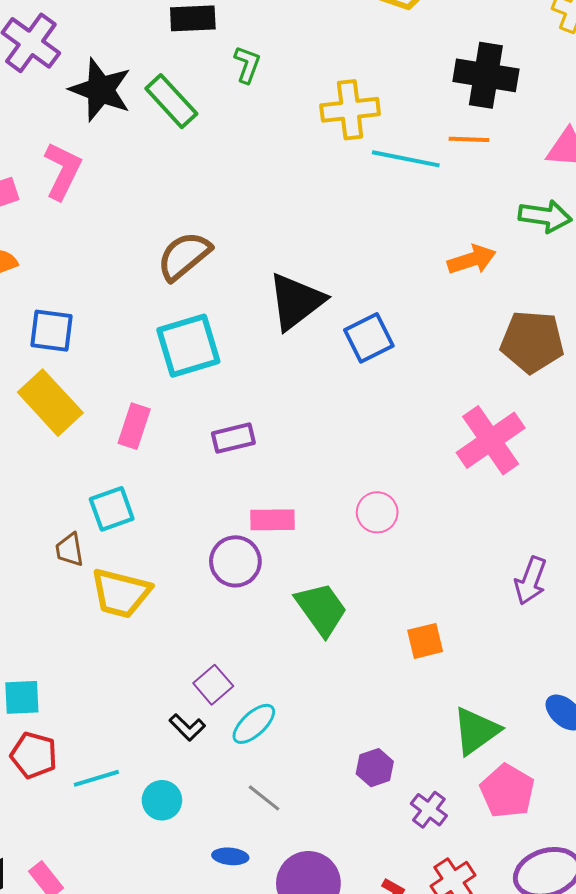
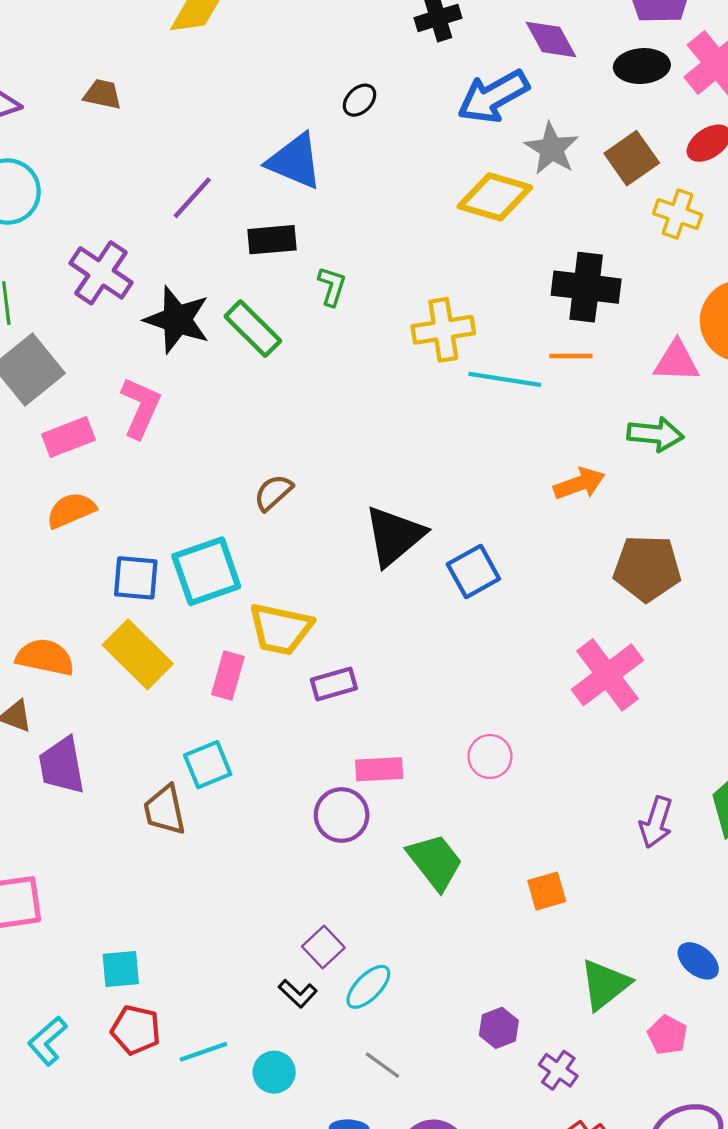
brown semicircle: (184, 256) -> (273, 493), size x0.7
cyan square: (188, 346) -> (206, 571), moved
brown trapezoid: (69, 550) -> (165, 810), size x1.4
yellow trapezoid: (121, 593) -> (281, 629), moved
pink pentagon: (507, 791) -> (667, 1035), moved, size x0.7

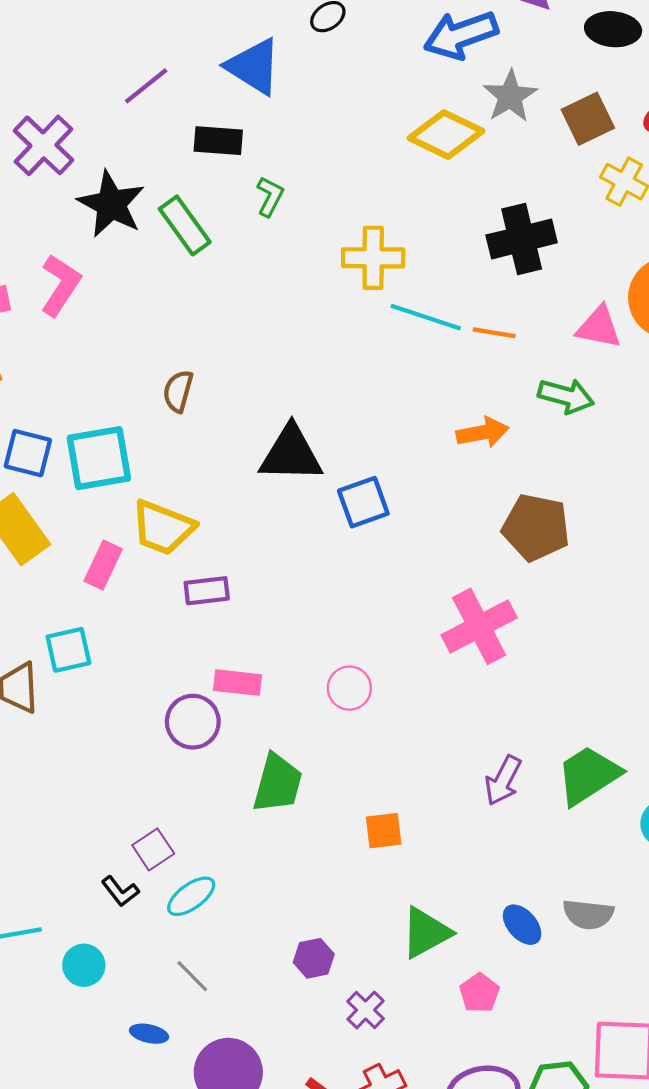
black cross: (586, 287) -> (522, 239), turned -30
orange line: (571, 356) -> (494, 333), moved
brown semicircle: (273, 493) -> (178, 391), turned -42
black triangle: (394, 536) -> (291, 454), turned 32
green trapezoid: (435, 862) -> (278, 783), turned 44

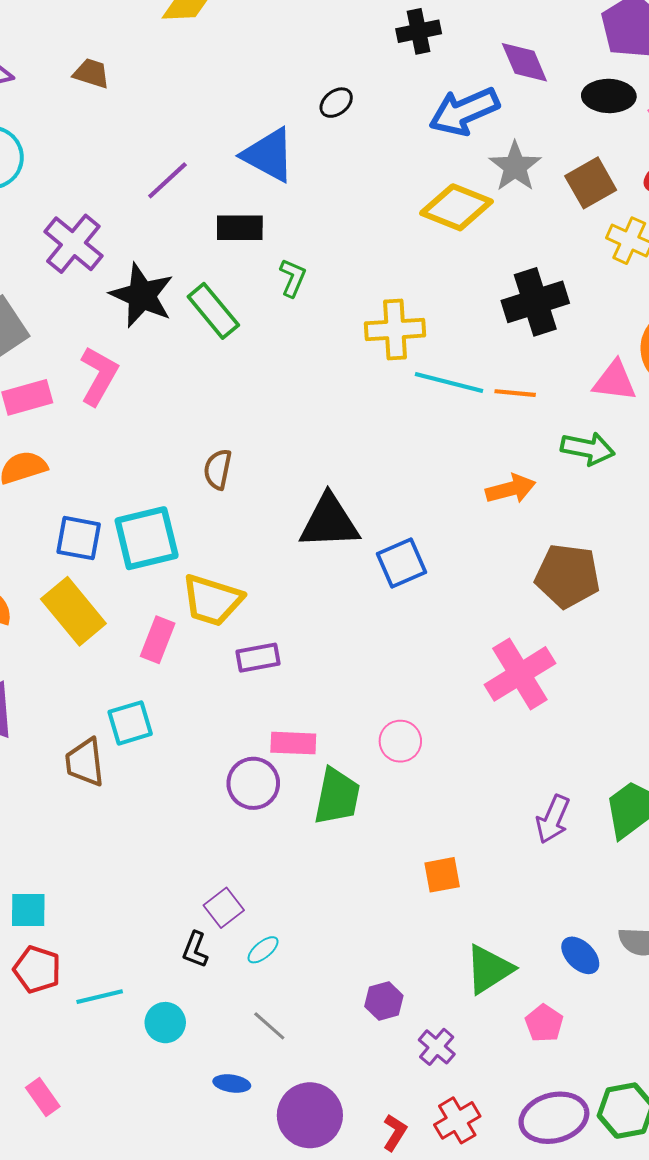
green trapezoid: (278, 783) -> (337, 796), moved
black L-shape: (120, 891) -> (195, 950), turned 63
cyan ellipse: (191, 896) -> (263, 950), size x0.7

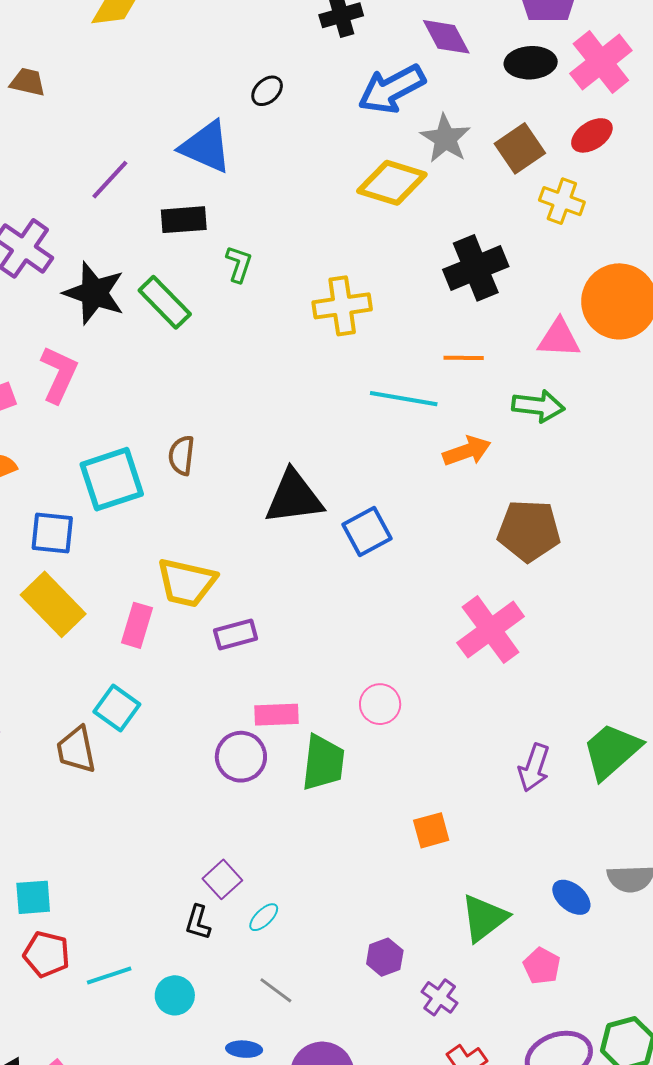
cyan line: (449, 383) -> (404, 399), moved
cyan square: (147, 538) -> (112, 479), moved
cyan square: (130, 723) -> (117, 708), turned -33

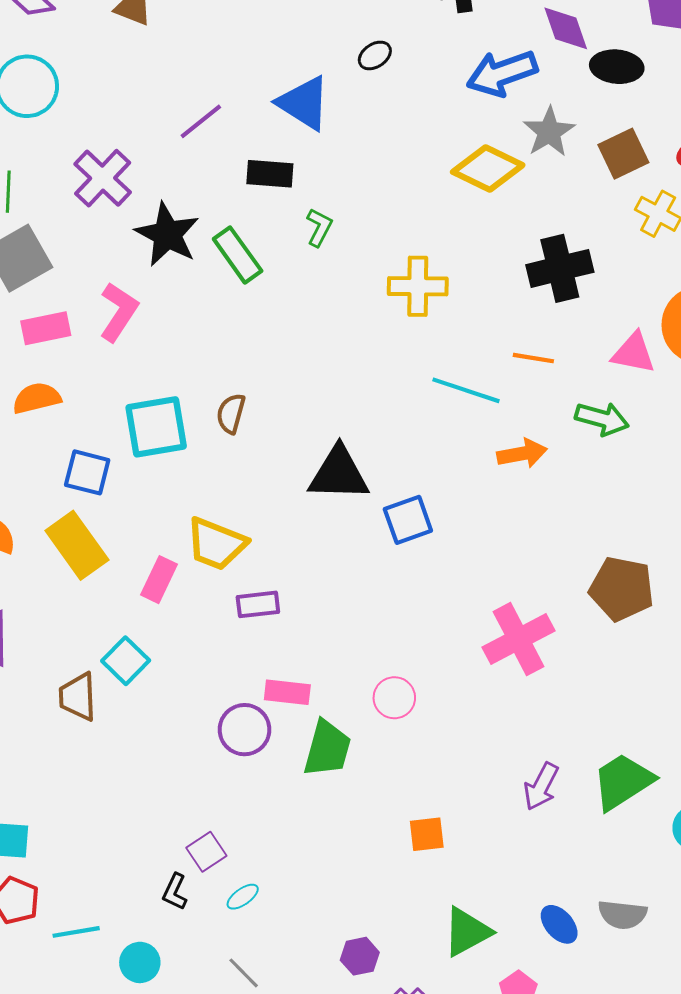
black ellipse: (531, 63) -> (617, 67), moved
brown pentagon: (529, 531) -> (622, 589), moved

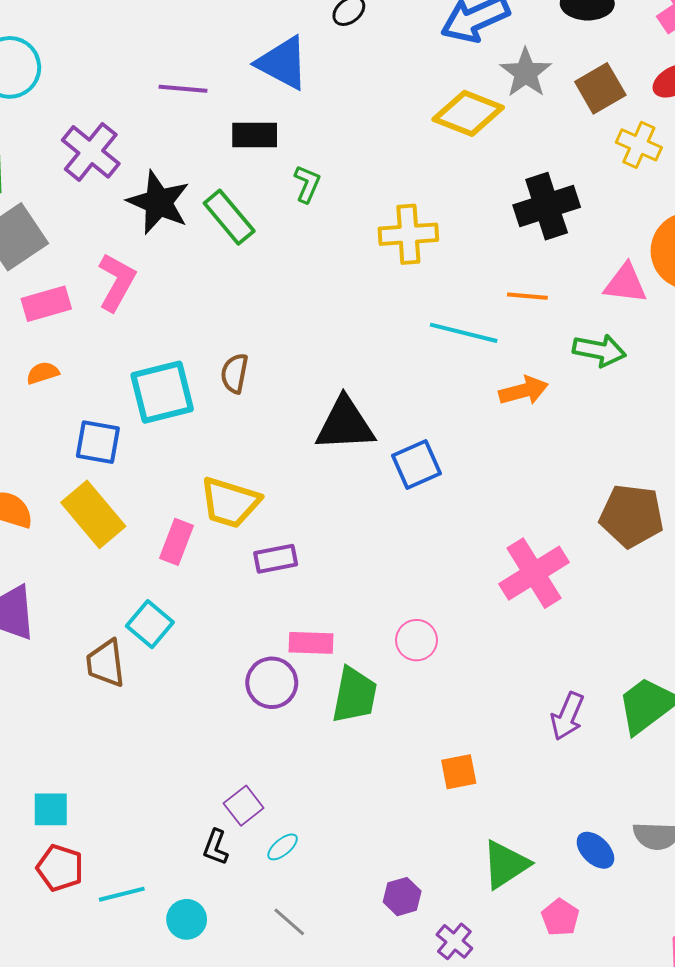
purple line: (201, 121) -> (183, 89), turned 48
orange semicircle: (37, 398) -> (43, 373), size x0.7

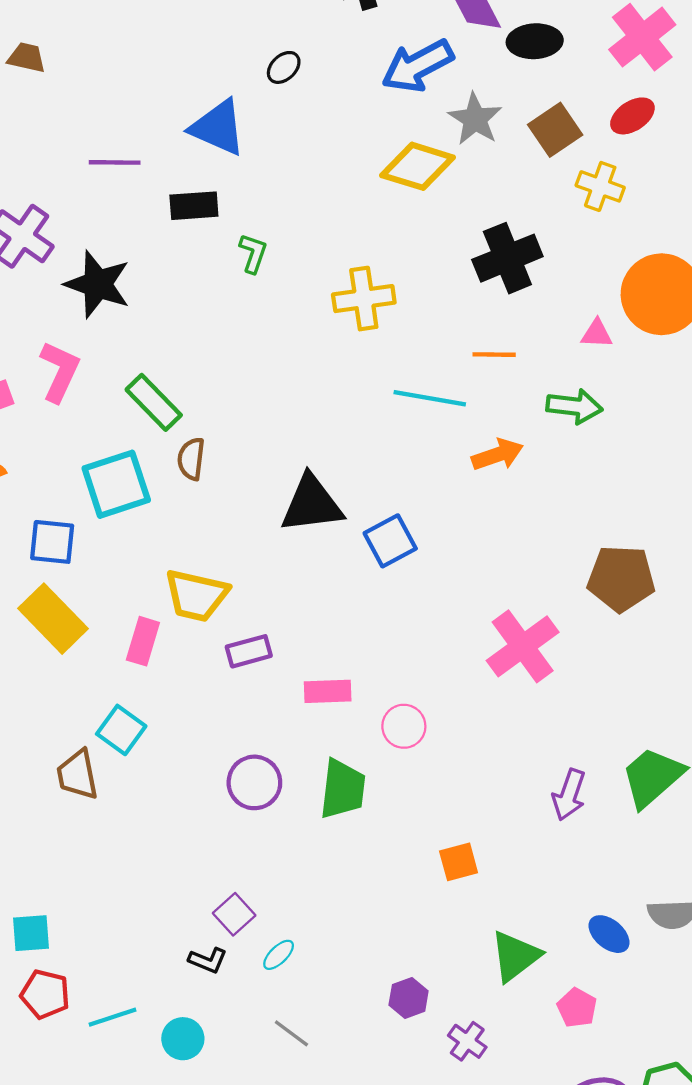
green rectangle: (229, 217) -> (154, 402), moved
pink triangle: (625, 284) -> (597, 334), size x0.7
pink rectangle: (311, 643) -> (328, 691), moved
black L-shape: (216, 847) -> (208, 960), turned -84

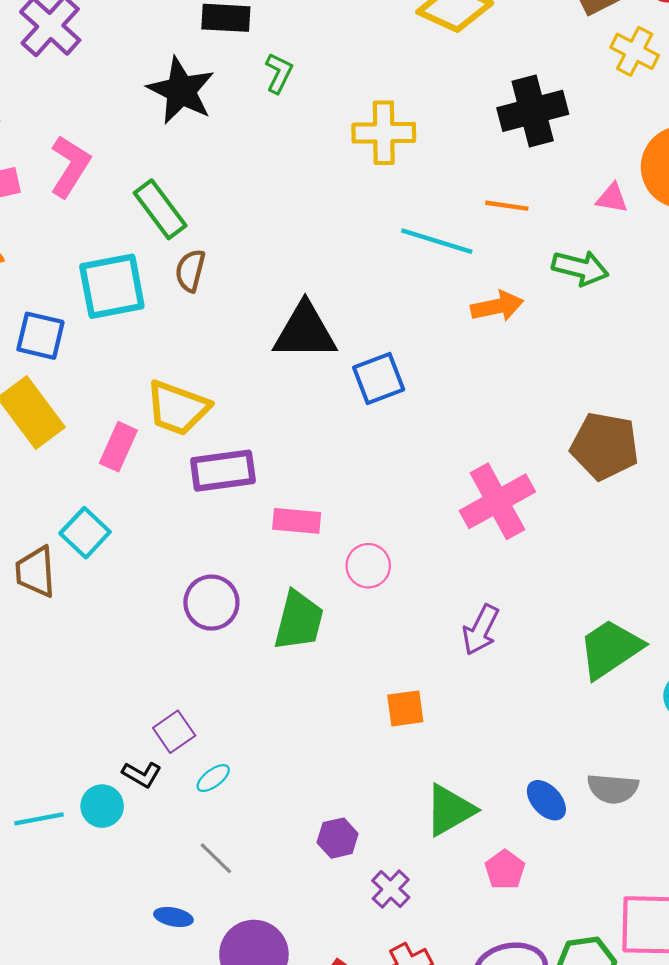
black star: (98, 284) -> (181, 91), moved
purple rectangle: (249, 651) -> (223, 471), size x1.4
purple arrow: (569, 795) -> (481, 630), moved
cyan circle: (183, 1039) -> (102, 806), moved

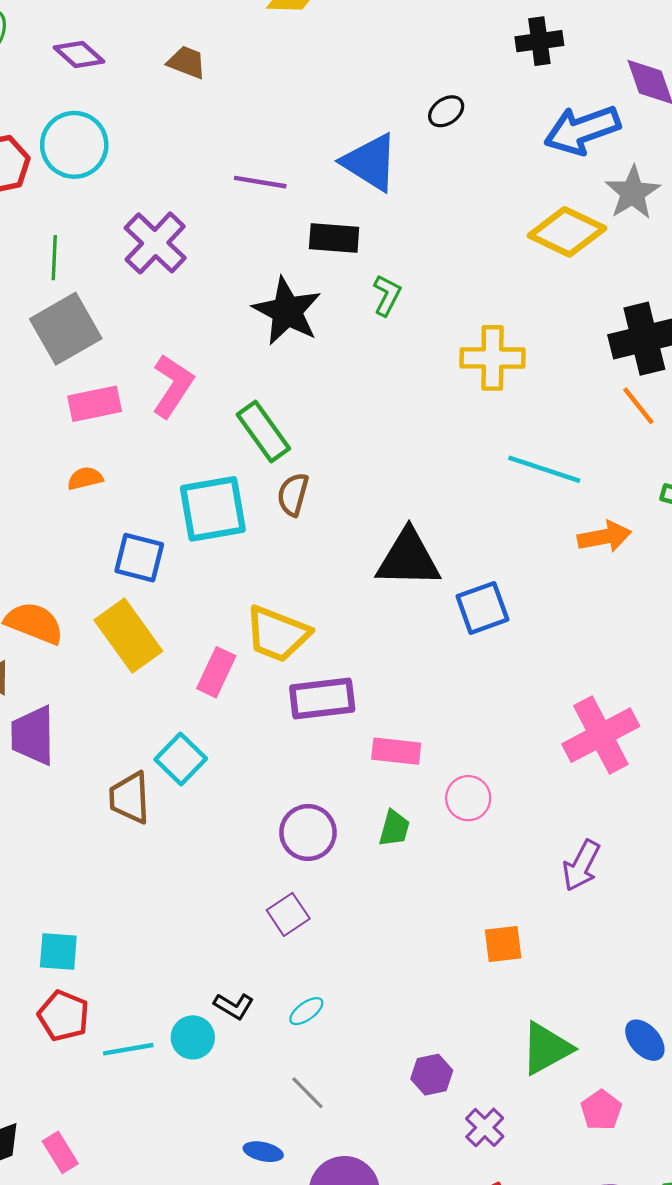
orange line: (507, 206) -> (638, 406), moved, turned 42
green trapezoid: (299, 621) -> (394, 828), moved, size x0.6
purple square: (174, 732) -> (288, 914), moved

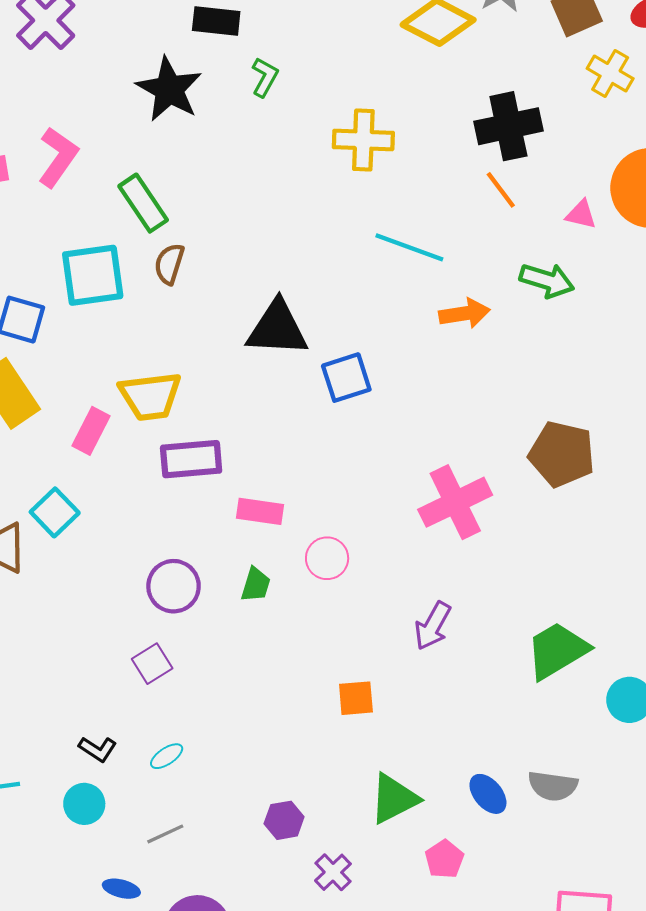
yellow trapezoid: (277, 634) -> (150, 396), turned -30
cyan circle: (193, 1037) -> (84, 804), moved
gray line: (307, 1093) -> (165, 834), turned -72

